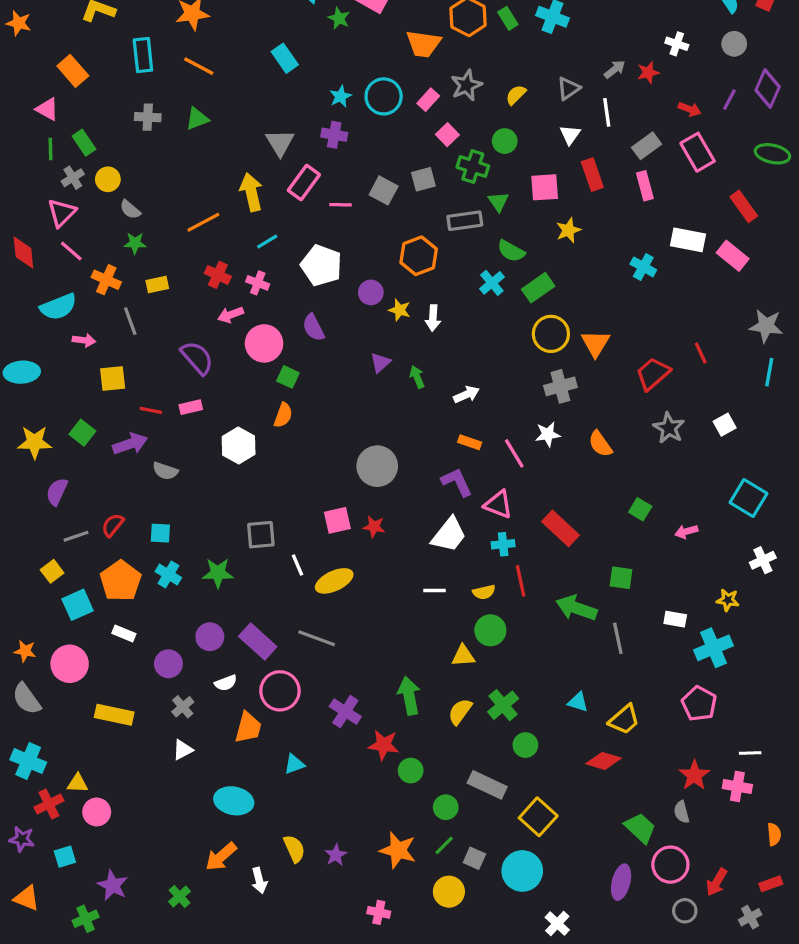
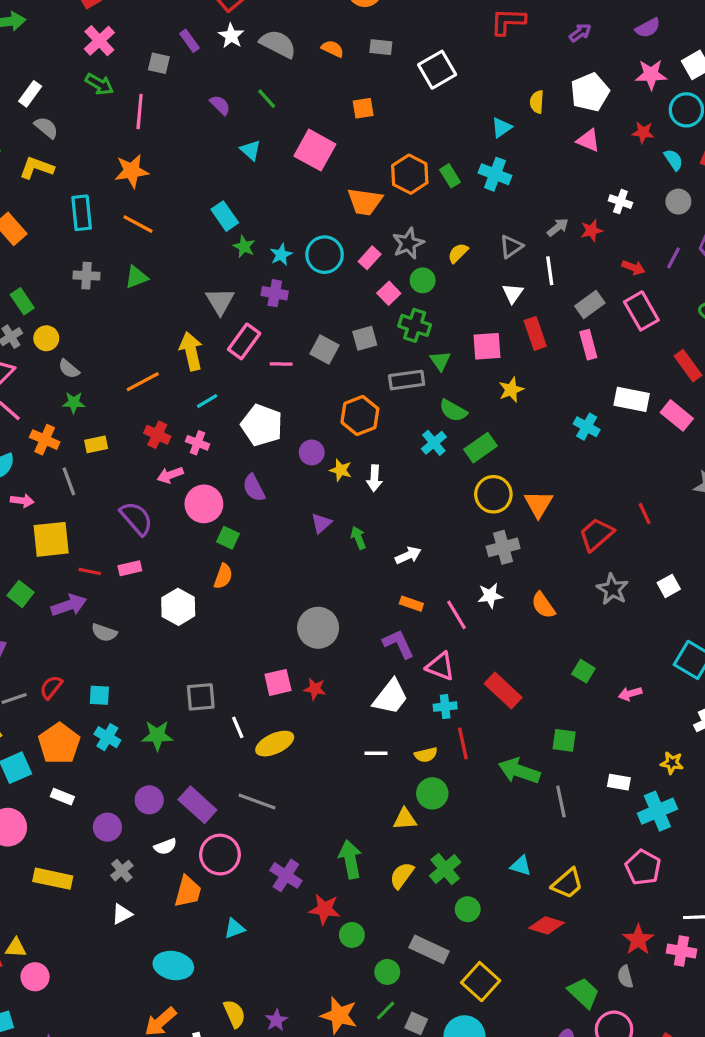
green star: (339, 18) -> (244, 247), moved
green circle: (505, 141) -> (423, 280), moved
yellow square: (113, 378) -> (51, 539), size x1.4

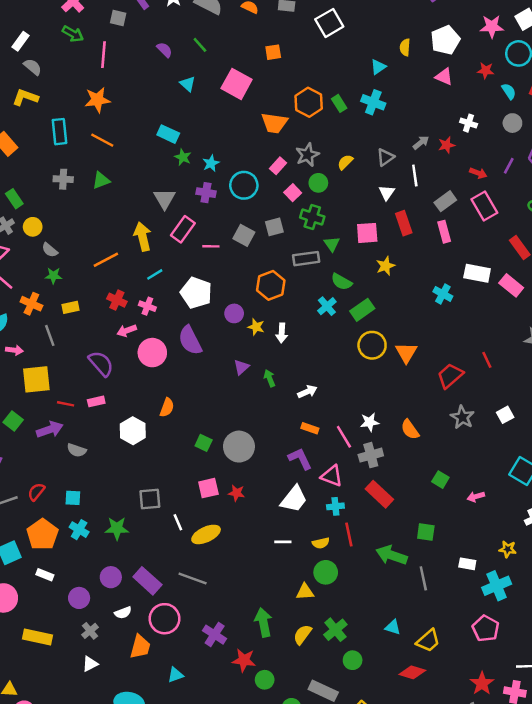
cyan rectangle: (225, 216) -> (168, 134), turned -30
cyan circle: (325, 255) -> (244, 185), moved
purple semicircle: (254, 488) -> (190, 340), size x1.4
green square: (228, 538) -> (204, 443), moved
gray cross: (503, 547) -> (371, 455), moved

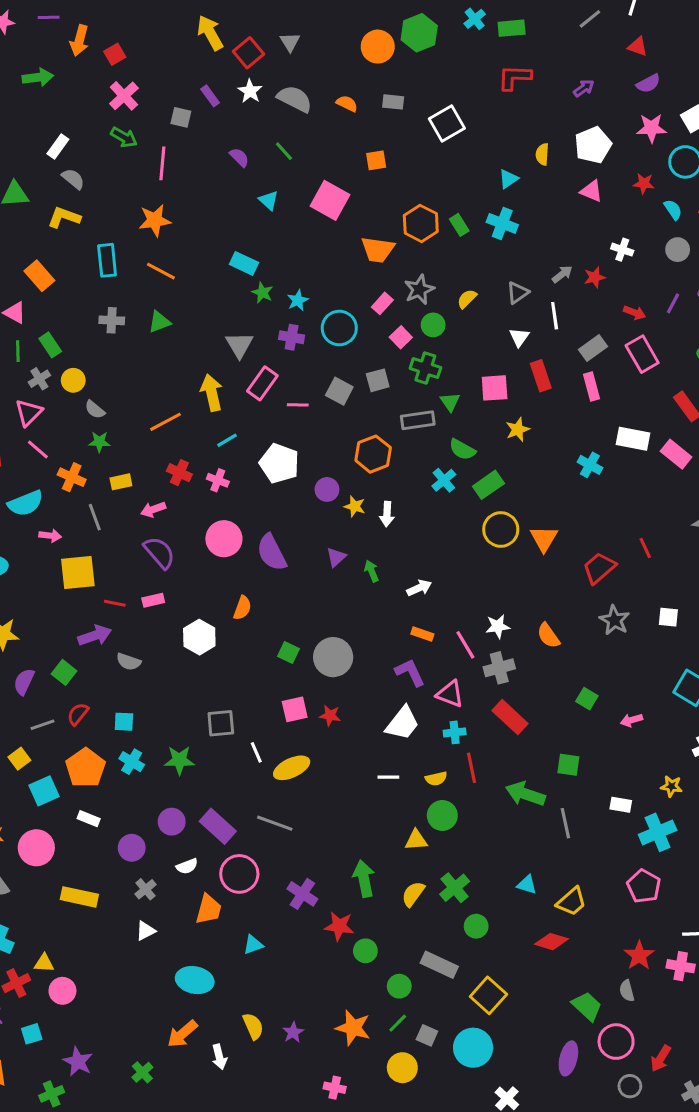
pink arrow: (127, 331) -> (153, 509), moved
purple semicircle: (190, 340) -> (272, 553), moved
white square: (505, 415) -> (668, 617), turned 35
green square: (13, 421) -> (64, 672), moved

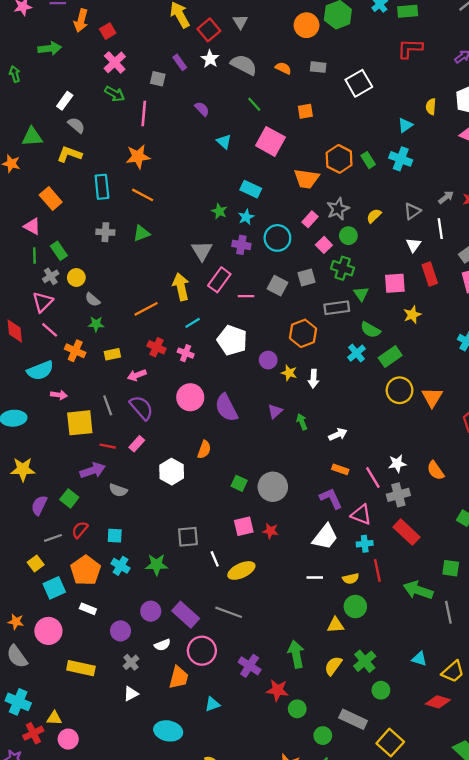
green line: (284, 151) -> (254, 104), moved
cyan rectangle: (244, 263) -> (251, 189), moved
gray line: (95, 517) -> (108, 405), moved
pink rectangle: (153, 600) -> (137, 444), turned -35

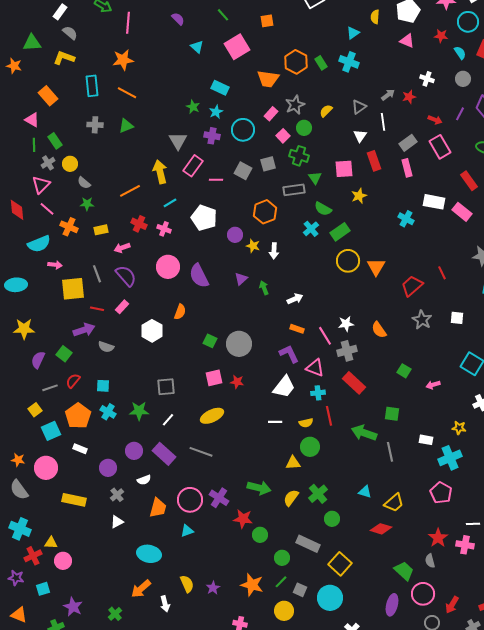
pink square: (270, 141) -> (237, 47), turned 30
white line: (215, 559) -> (168, 420), moved, turned 64
pink circle: (202, 651) -> (190, 500), moved
green arrow: (296, 654) -> (259, 488), turned 115

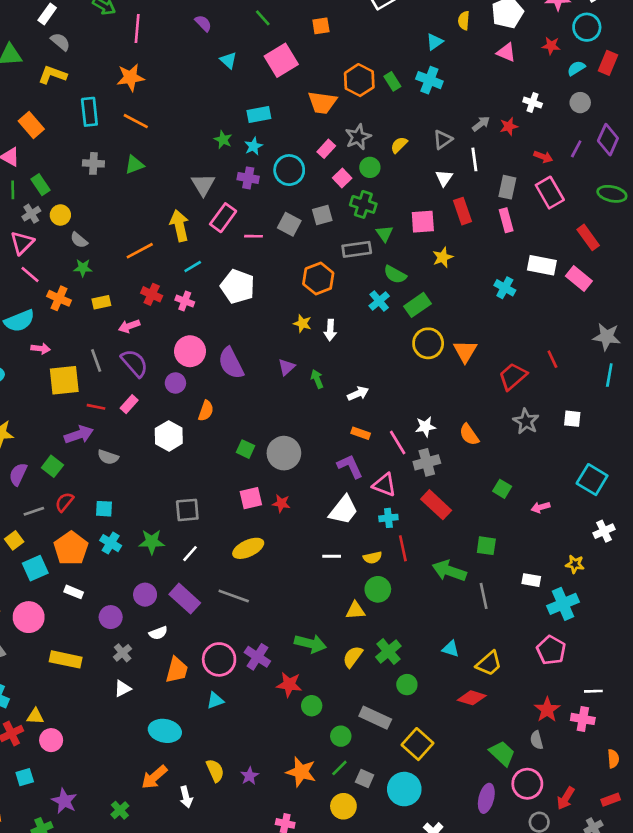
cyan semicircle: (460, 53) -> (576, 68), turned -88
cyan rectangle: (220, 88) -> (259, 114), turned -36
gray rectangle: (408, 143) -> (507, 187), turned -42
purple circle: (235, 235) -> (175, 383), moved

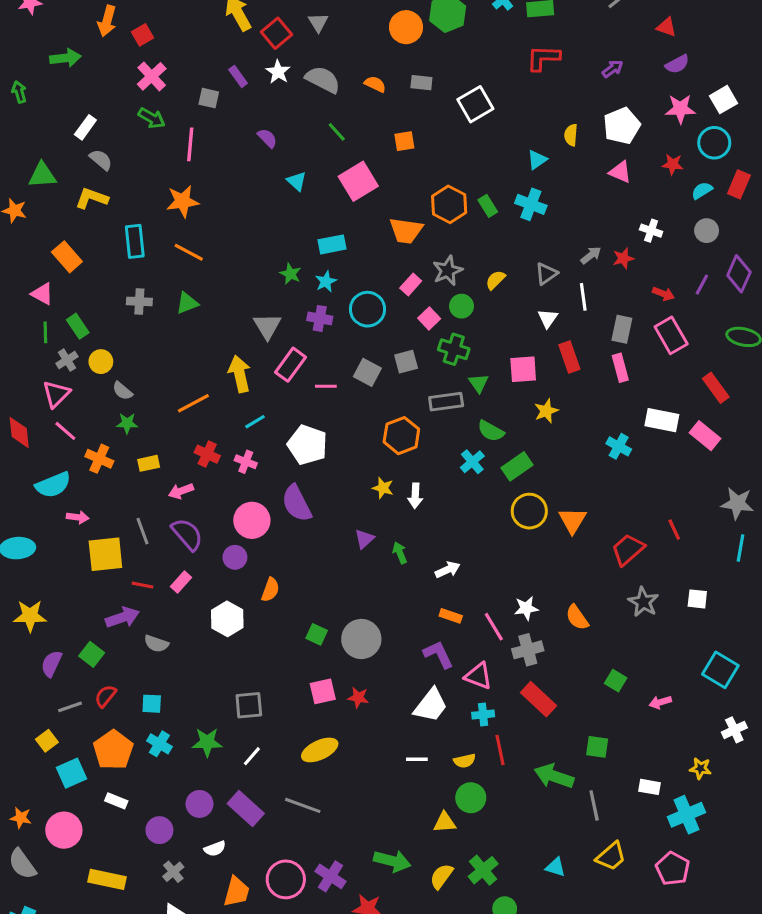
purple semicircle: (231, 363) -> (297, 503), moved
yellow trapezoid: (489, 663) -> (611, 856), moved

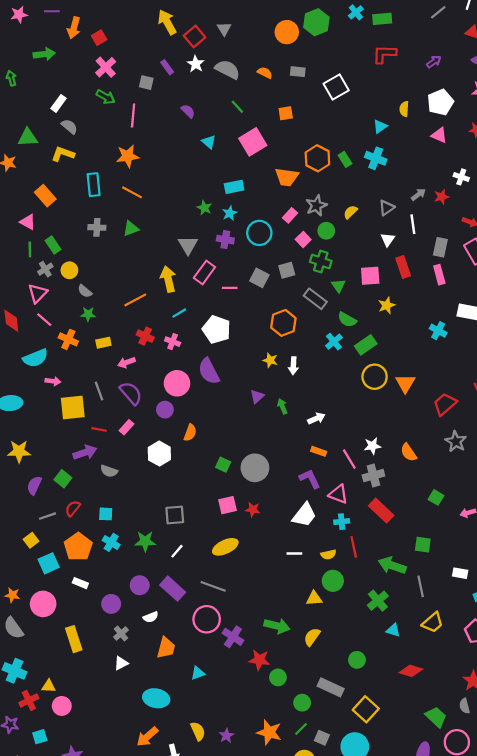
gray rectangle: (446, 402) -> (315, 299), turned 45
green cross: (483, 870) -> (378, 601), moved
yellow rectangle: (107, 879) -> (74, 639), turned 60
pink circle: (286, 879) -> (207, 619), moved

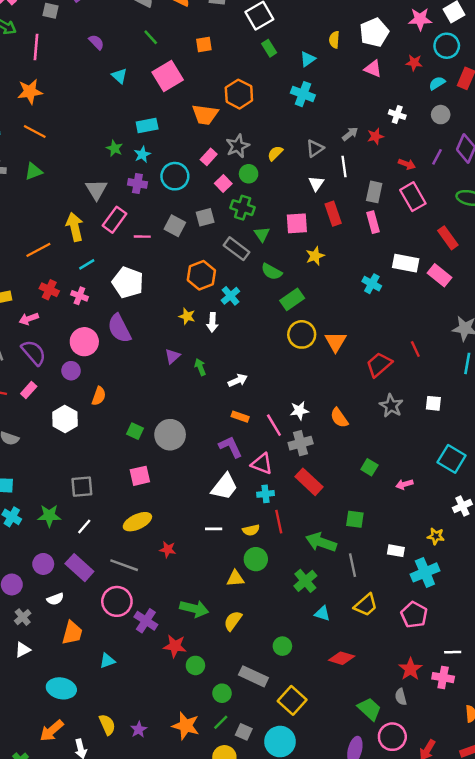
green rectangle: (345, 159) -> (269, 48), moved
cyan cross: (334, 342) -> (230, 296), moved
red star: (253, 510) -> (168, 549), moved

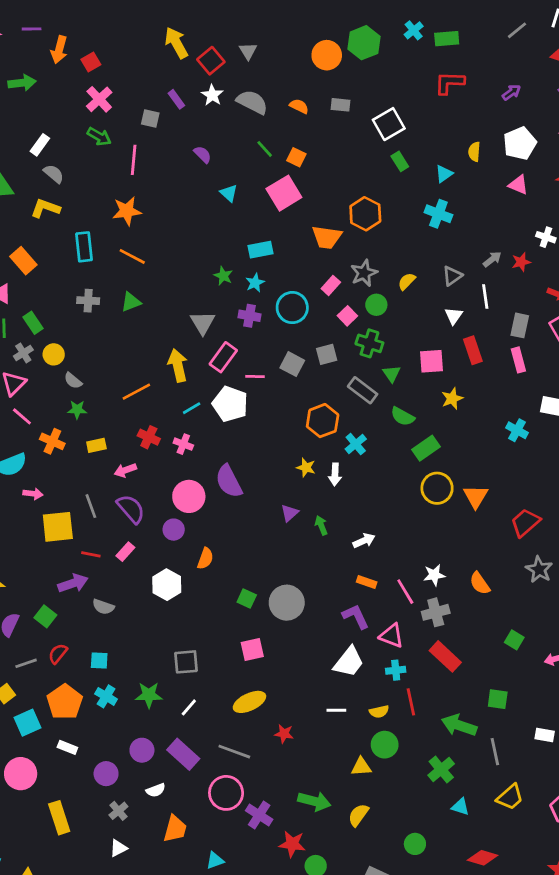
orange square: (204, 45) -> (296, 157), moved, turned 35
white pentagon: (128, 282) -> (230, 404), moved

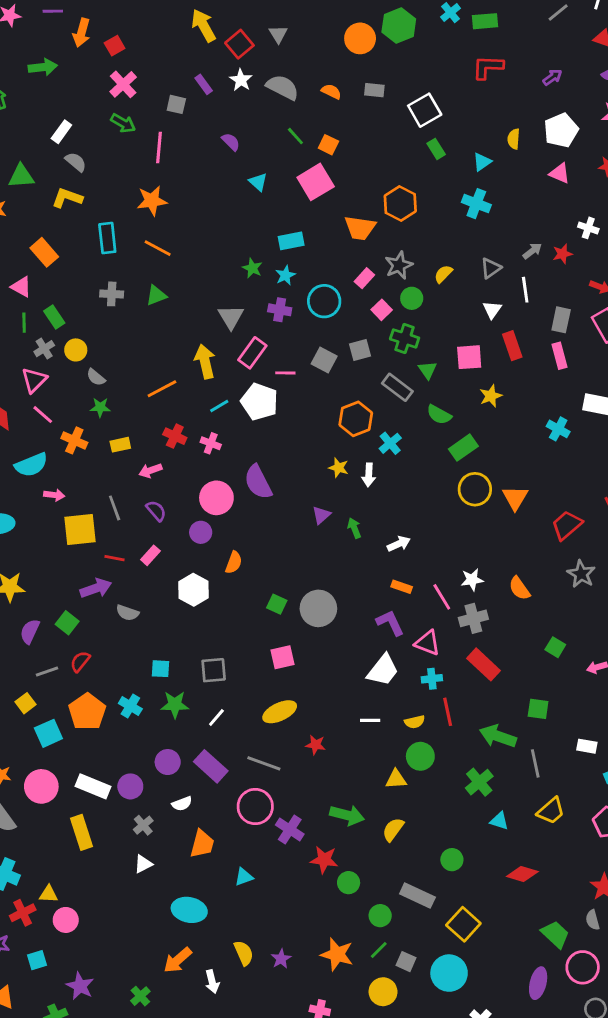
purple semicircle: (131, 509) -> (156, 511), size x0.7
cyan square: (99, 661) -> (160, 669), moved
white rectangle: (67, 747) -> (93, 786), moved, size x1.6

